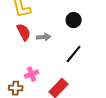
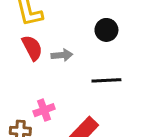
black line: (74, 54) -> (106, 80), turned 48

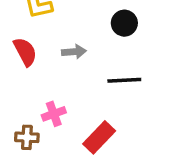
red semicircle: (32, 48) -> (25, 52), moved

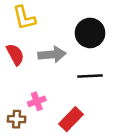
black circle: (124, 23) -> (90, 33), size x1.5
gray arrow: (74, 52) -> (52, 54), size x1.5

